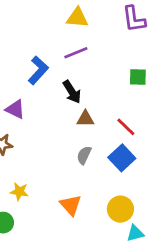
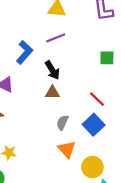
brown triangle: (85, 119) -> (52, 92), moved
orange triangle: (71, 205) -> (67, 149), moved

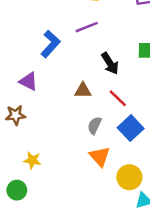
black arrow: (52, 70) -> (110, 63), moved
red line: (97, 99) -> (118, 98), moved

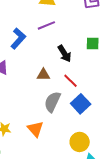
gray semicircle: (94, 125) -> (52, 102), size x1.5
orange triangle: (100, 156) -> (35, 129), moved

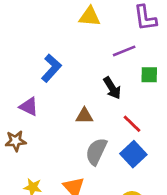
purple line: (46, 25) -> (124, 51), moved
red line: (71, 81) -> (132, 124), moved

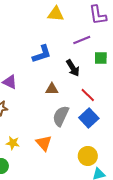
blue L-shape: (51, 68) -> (42, 54), moved, turned 30

